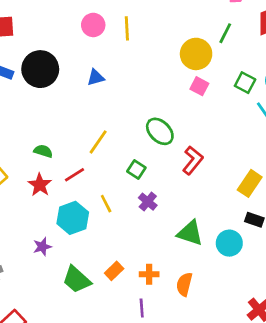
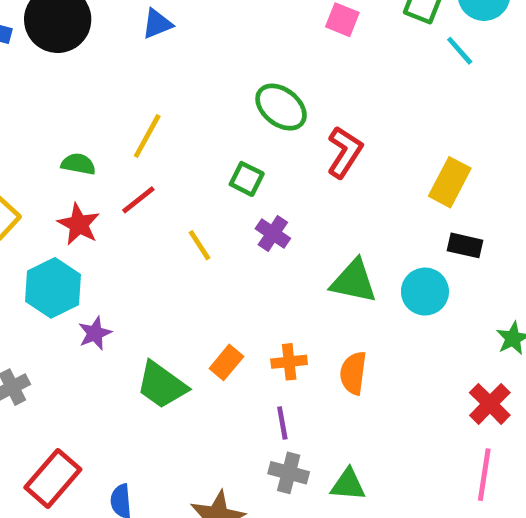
yellow line: (98, 142) -> (147, 136), moved
cyan hexagon: (73, 218) -> (53, 288), moved

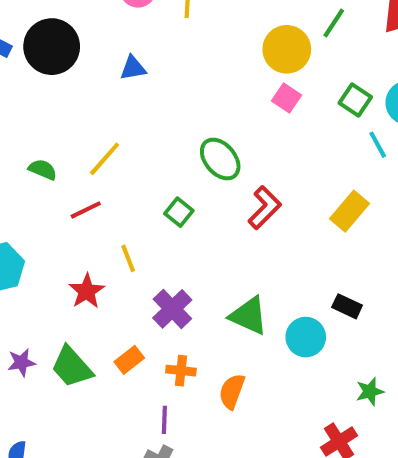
yellow rectangle: (450, 182) -> (349, 211), moved
red star: (79, 224) -> (87, 291), moved
purple cross: (273, 234) -> (172, 309), moved, size x1.4
purple star: (95, 333) -> (21, 362), moved

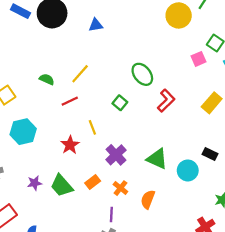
pink square: (286, 98) -> (198, 59), moved, turned 32
orange cross: (181, 371) -> (120, 188), turned 32

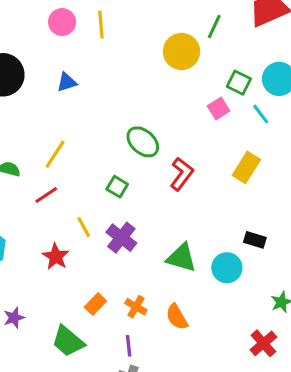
purple cross: (116, 155) -> (121, 238), moved
green trapezoid: (62, 186) -> (68, 341), moved
orange semicircle: (148, 199) -> (177, 317), turned -42

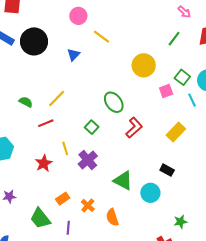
yellow line: (101, 25) -> (102, 37), moved, turned -60
yellow circle: (181, 51) -> (144, 65), moved
blue triangle: (67, 82) -> (73, 55), turned -40
black rectangle: (255, 240) -> (167, 170), moved
purple line: (129, 346) -> (68, 228), moved

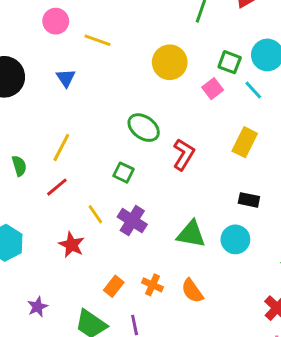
green semicircle: (26, 102) -> (19, 166), turned 64

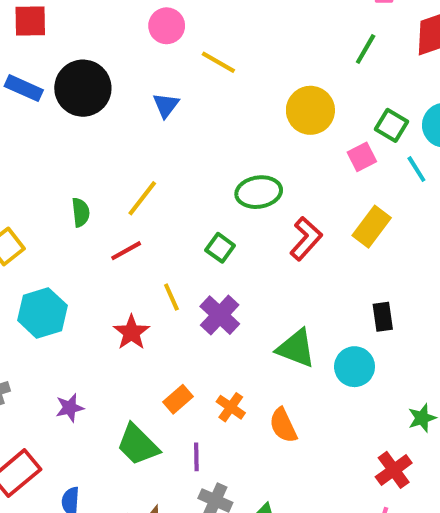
green ellipse: (144, 128) -> (259, 192), turned -56
yellow rectangle: (245, 142) -> (372, 227), moved
black rectangle: (249, 200) -> (383, 317), turned 60

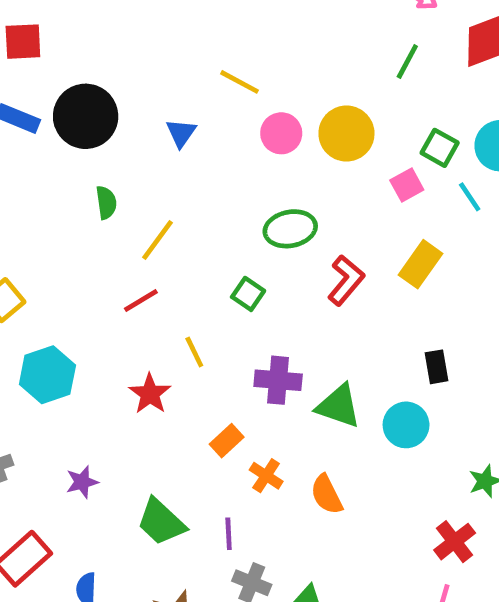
pink circle: (167, 26) -> (281, 133), moved
green semicircle: (81, 212) -> (106, 203), moved
purple cross: (220, 315) -> (278, 380), moved, turned -36
orange rectangle: (178, 399) -> (227, 441), moved

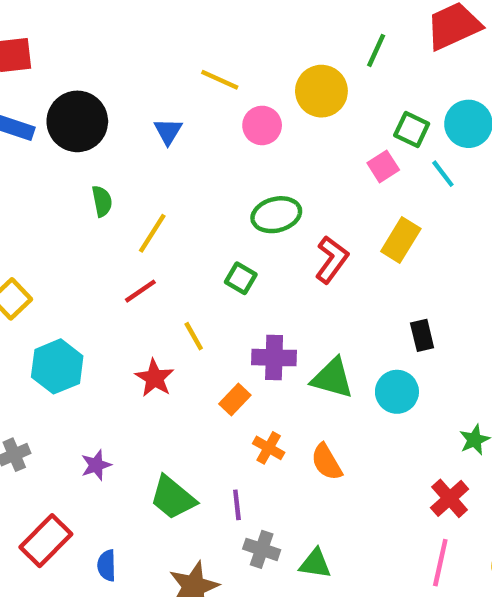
yellow circle: (346, 134) -> (321, 91), moved
orange rectangle: (227, 441) -> (235, 399), moved

